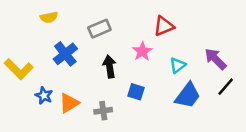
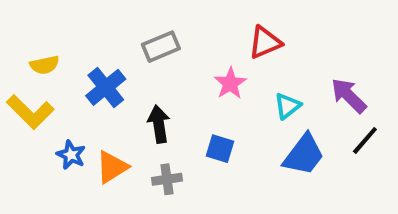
yellow semicircle: (49, 17) -> (45, 65), moved
black arrow: (110, 67) -> (159, 124), moved

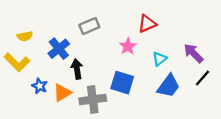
black arrow: (159, 124) -> (77, 69), moved
blue square: (220, 149) -> (122, 83), size x1.5
gray cross: (167, 179) -> (93, 100), size x1.6

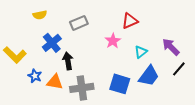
yellow semicircle: (25, 36) -> (40, 15), moved
blue square: (122, 83) -> (120, 84), moved
orange triangle: (62, 93) -> (55, 82), turned 42

